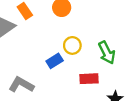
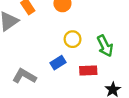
blue rectangle: (55, 61) -> (58, 63), moved

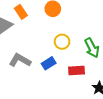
gray L-shape: (24, 76) -> (20, 60), moved

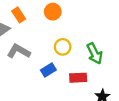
gray L-shape: (20, 60) -> (19, 51), moved

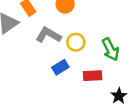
gray L-shape: (19, 51) -> (48, 35), moved

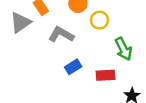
yellow circle: (76, 42) -> (100, 20), moved

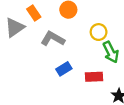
yellow circle: (100, 20) -> (99, 32), moved

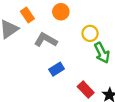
red rectangle: (94, 77) -> (86, 90), moved, turned 49

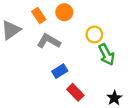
orange rectangle: (27, 15) -> (39, 16), moved
red rectangle: (86, 90) -> (75, 92), moved

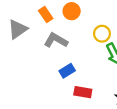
red rectangle: (75, 92) -> (83, 92), turned -36

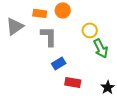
orange rectangle: (46, 15) -> (40, 13), turned -48
gray L-shape: (56, 40) -> (49, 36), turned 60

